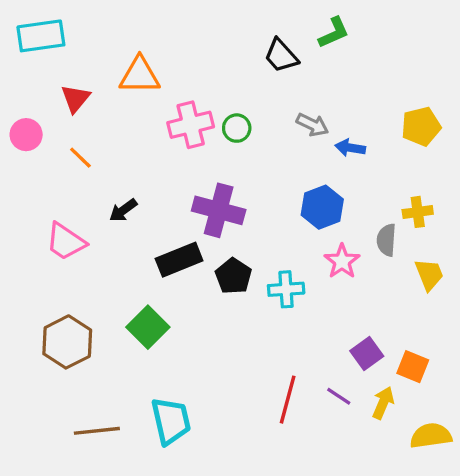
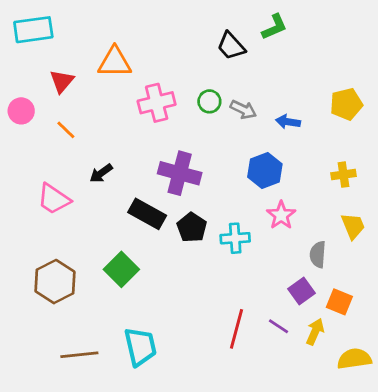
gray arrow: (312, 125) -> (243, 110), moved
green circle: (237, 128) -> (209, 101), moved
gray semicircle: (386, 240) -> (318, 254), moved
black rectangle: (179, 260) -> (147, 214), turned 51

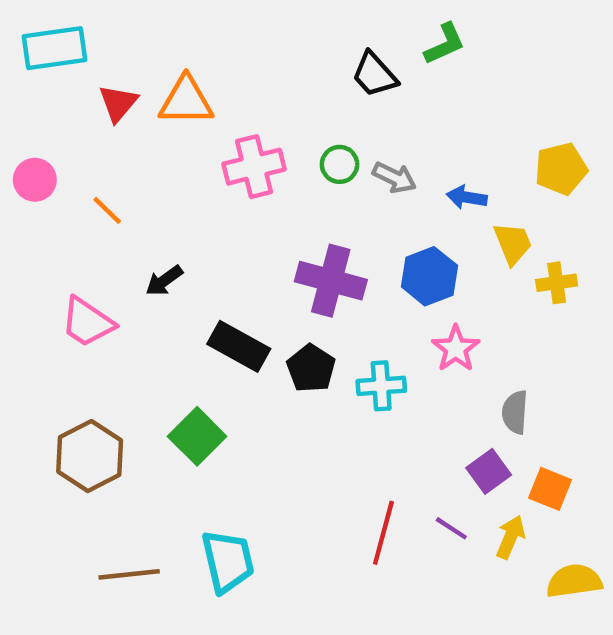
red triangle: (62, 81) -> (118, 103), moved
purple cross: (180, 173) -> (331, 281), moved
yellow trapezoid: (353, 226) -> (513, 243), moved

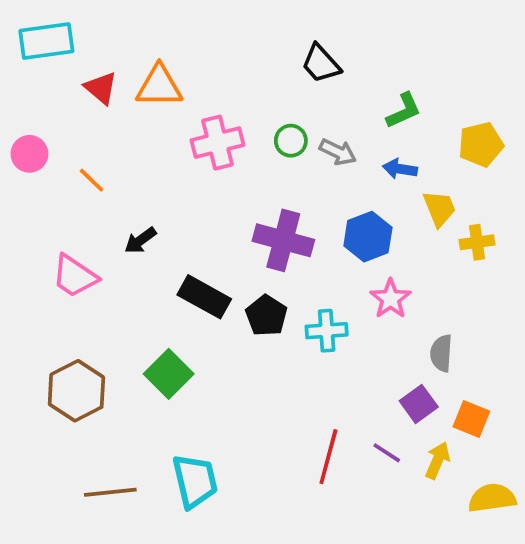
green L-shape: (445, 44) -> (404, 111), moved
red triangle: (118, 103) -> (101, 88), turned -30

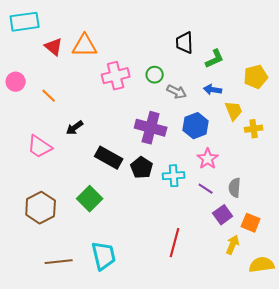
black trapezoid: (321, 64) -> (185, 43), moved, turned 40
gray arrow: (338, 152) -> (177, 92), moved
purple line: (387, 453) -> (206, 189), moved

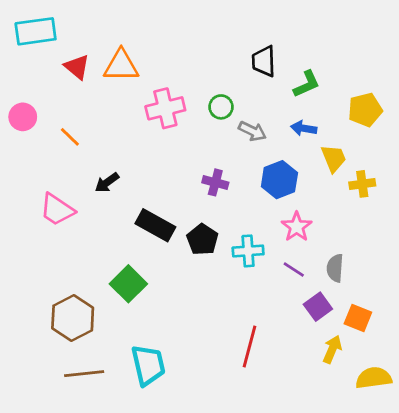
purple cross: (151, 128) -> (215, 182), size x0.6
brown hexagon: (41, 208) -> (73, 318), moved

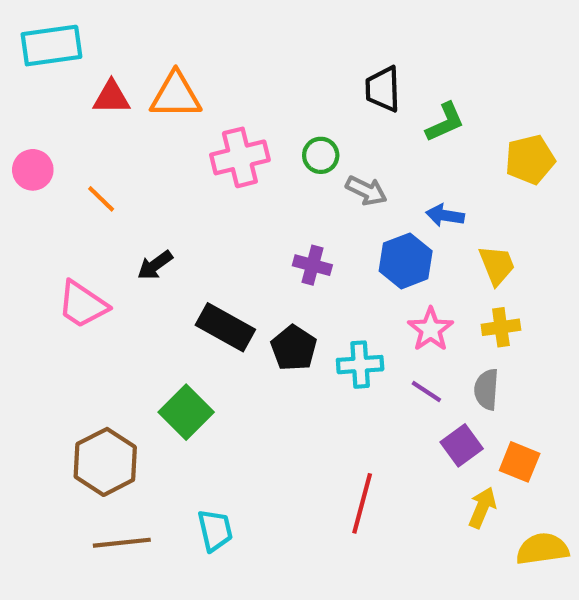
red triangle: (77, 67) -> (111, 97), turned -40
blue arrow: (304, 128) -> (445, 215), moved
yellow trapezoid: (334, 158) -> (497, 265), moved
yellow cross: (362, 184) -> (501, 327), moved
cyan trapezoid: (148, 365) -> (215, 530), size x0.7

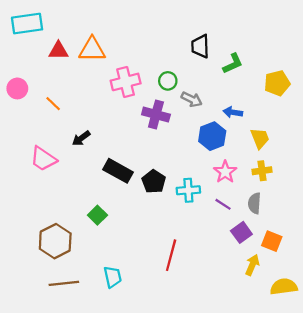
purple cross: (312, 265) -> (156, 114), moved, size x1.4
green square: (186, 412) -> (97, 215), size x0.7
red line: (362, 503) -> (171, 255), moved

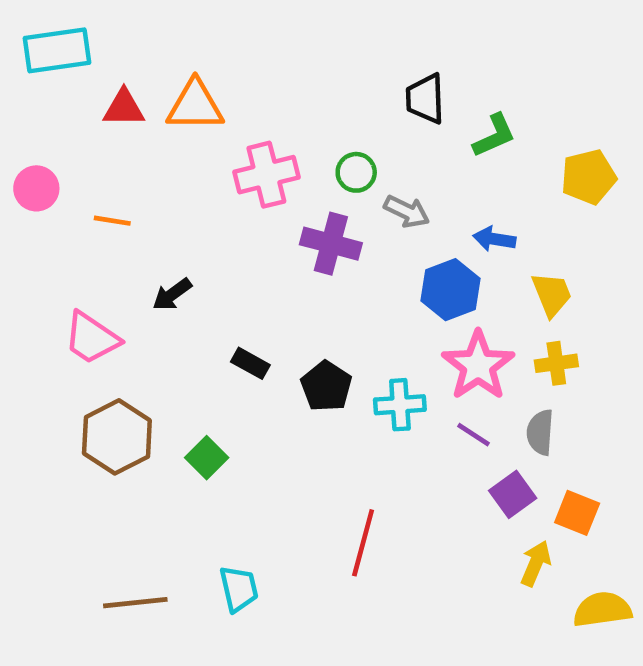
orange line: (53, 104) -> (112, 221), turned -35
black rectangle: (118, 171) -> (250, 363), size x0.6
pink star: (225, 172) -> (478, 366), size x1.4
brown hexagon: (55, 241) -> (117, 437), moved

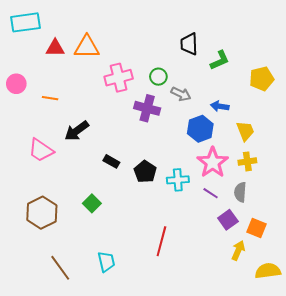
black arrow: (172, 294) -> (77, 131), size x1.4
brown hexagon: (117, 437) -> (42, 213), moved
brown line: (135, 603) -> (60, 268), turned 60

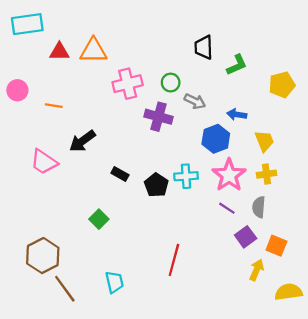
cyan cross: (178, 180) -> (186, 176), moved
brown hexagon: (42, 213) -> (43, 256), moved

